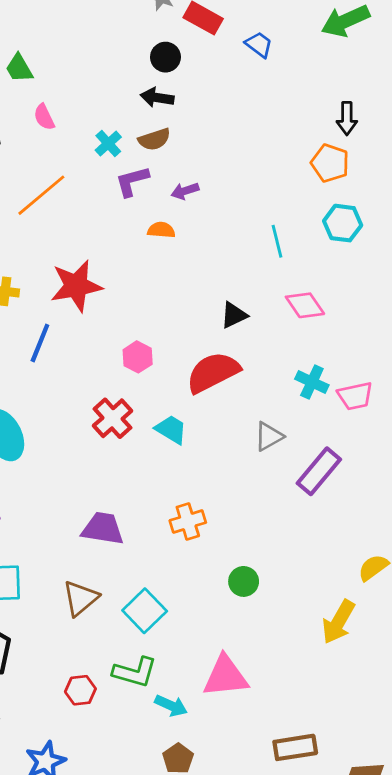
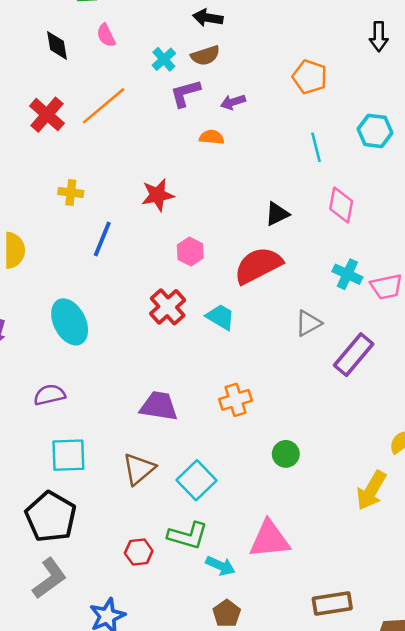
orange pentagon: (330, 163) -> (310, 77), moved
red star: (76, 286) -> (158, 195), moved, size x0.7
pink diamond: (305, 305) -> (341, 205), turned 45

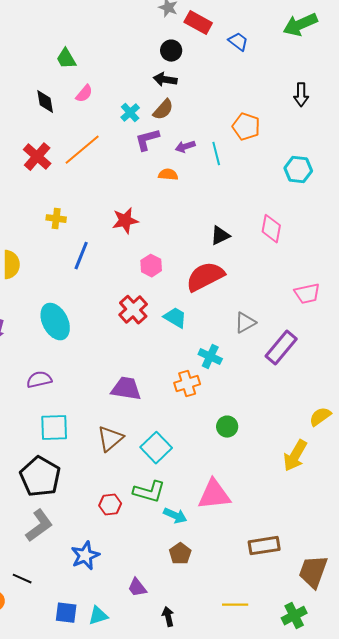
pink semicircle: (106, 35) -> (84, 94), turned -114
brown semicircle: (205, 55) -> (163, 110), turned -30
cyan line: (316, 147) -> (216, 154), moved
cyan cross: (347, 274) -> (210, 357), moved

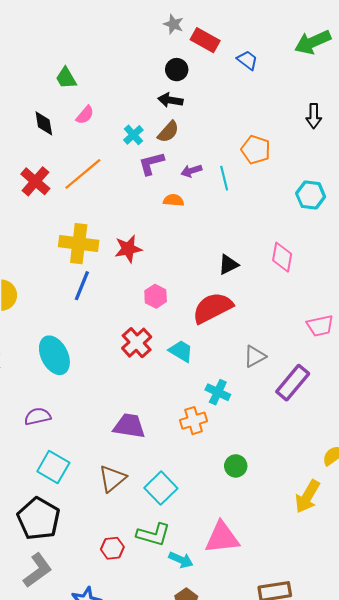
yellow cross: (56, 219) -> (79, 244), moved, size x1.8
cyan square: (54, 428) -> (53, 467), turned 32

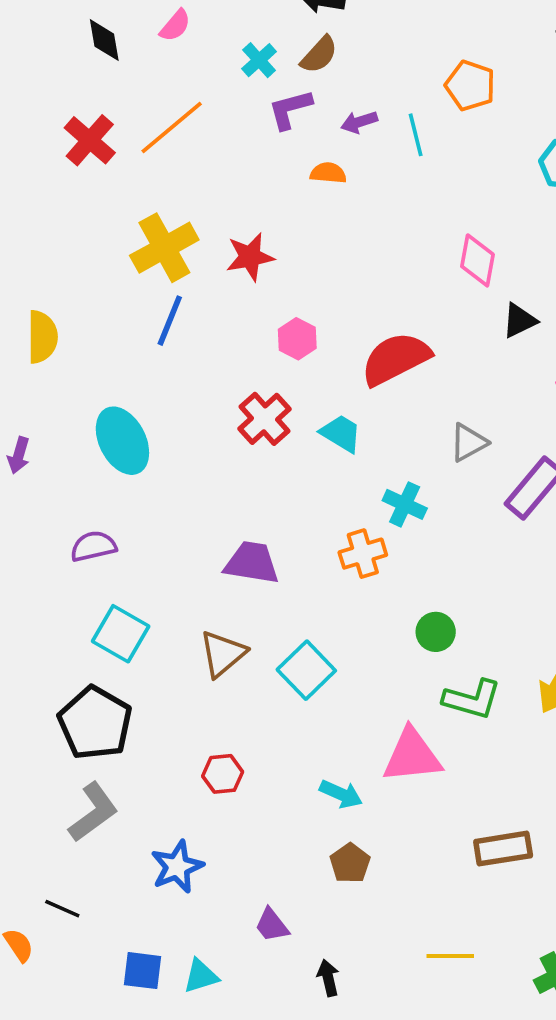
yellow cross: (79, 244) -> (164, 248), turned -36
pink diamond: (282, 257) -> (478, 260), moved
black triangle: (228, 265) -> (519, 321), moved
green L-shape: (153, 534) -> (472, 699), moved

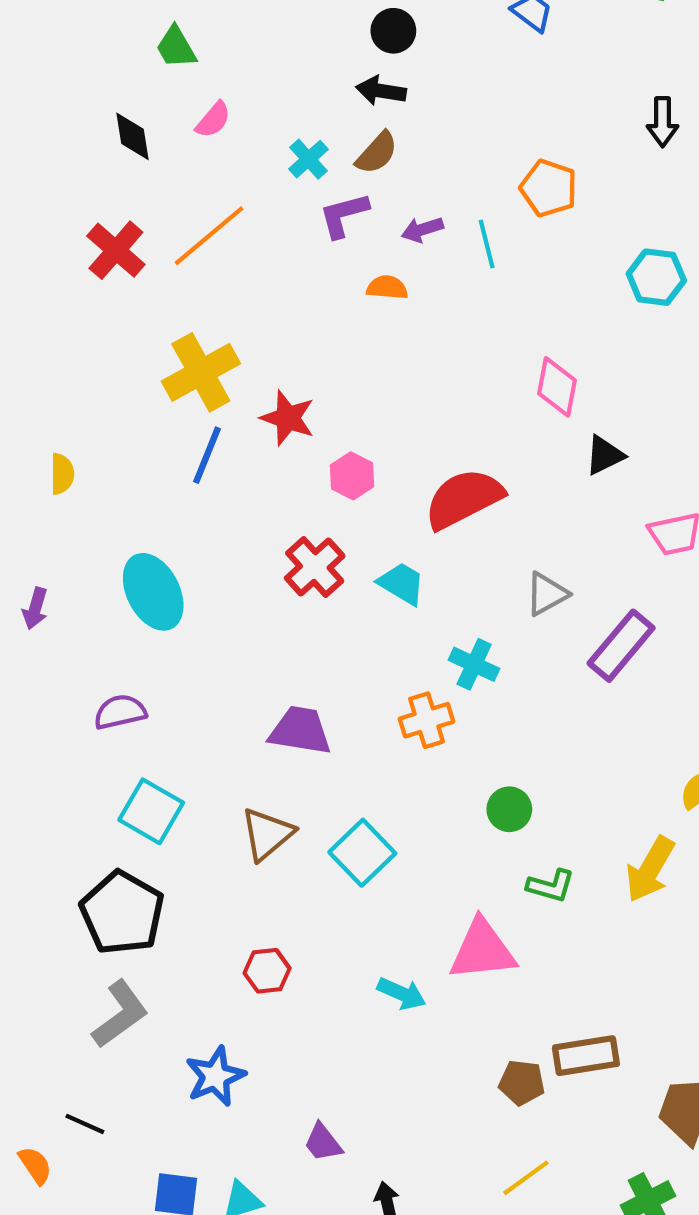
red star: (250, 257) -> (288, 418), moved, turned 30
yellow semicircle: (42, 337) -> (62, 474), size x0.7
green L-shape: (472, 699) -> (551, 886), size x0.7
brown pentagon: (350, 863) -> (522, 1083), moved, turned -30
yellow line: (450, 956) -> (526, 1178), turned -36

